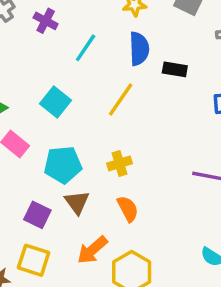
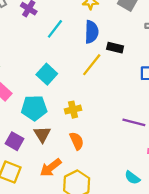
yellow line: (121, 100) -> (92, 65), moved
cyan square: (56, 102) -> (47, 74), moved

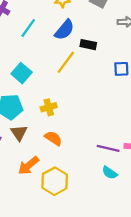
blue semicircle: (92, 32) -> (64, 30), turned 40
purple line: (134, 122) -> (108, 148), moved
orange semicircle: (77, 141) -> (53, 138), turned -30

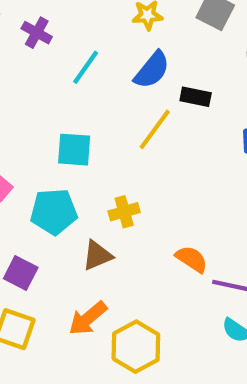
cyan square: (22, 73) -> (74, 150), turned -36
brown triangle: (19, 133) -> (97, 255), moved, turned 42
orange semicircle: (53, 138) -> (192, 259), moved

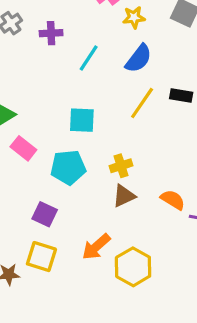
purple cross: (37, 33) -> (51, 33), turned -30
black rectangle: (196, 97) -> (181, 96), moved
brown triangle: (97, 255) -> (124, 196), moved

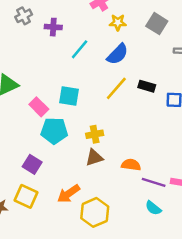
pink rectangle: (23, 148) -> (39, 107), moved
orange semicircle: (173, 200) -> (131, 165), turned -30

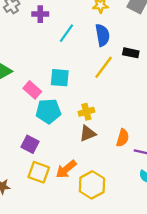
blue semicircle: (118, 54) -> (102, 35), turned -50
black rectangle: (147, 86) -> (131, 53), moved
orange semicircle: (131, 165) -> (123, 138), turned 102
yellow square: (26, 196) -> (39, 172), moved

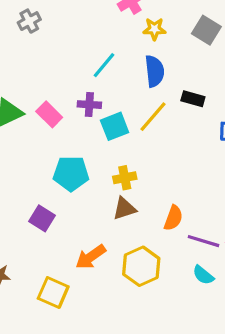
purple cross: (40, 14) -> (89, 105), moved
cyan square: (60, 78) -> (115, 126), moved, turned -30
pink rectangle: (32, 90) -> (49, 114), moved
yellow square: (39, 172) -> (53, 292), moved
yellow hexagon: (92, 185) -> (141, 266), moved

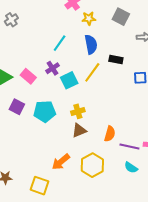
purple cross: (89, 105) -> (52, 68), turned -32
purple square: (42, 218) -> (17, 107), moved

